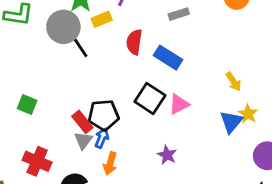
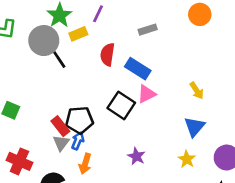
pink triangle: (179, 104) -> (147, 94), moved
yellow star: (248, 114) -> (187, 159), moved

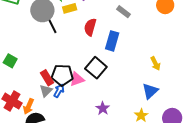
gray rectangle: (148, 30) -> (124, 12), turned 48
blue rectangle: (138, 69) -> (112, 41), turned 66
pink triangle: (147, 94) -> (77, 79), moved
orange arrow: (85, 164) -> (29, 106), moved

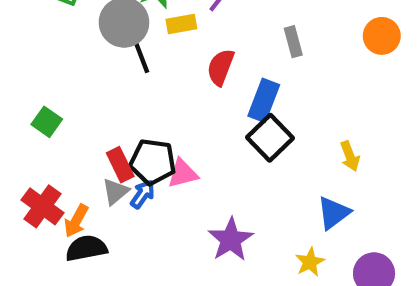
gray rectangle: (124, 12) -> (293, 42), turned 32
black square: (96, 68) -> (270, 138), moved
purple star: (103, 108) -> (231, 240), size x1.5

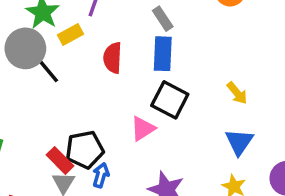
blue rectangle: (264, 100) -> (163, 54), moved
pink triangle: (183, 174) -> (143, 129), moved
blue arrow: (143, 194) -> (101, 175), moved

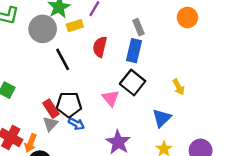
black line: (46, 68) -> (63, 59), moved
pink triangle: (143, 129) -> (111, 98), turned -48
blue triangle: (239, 142) -> (162, 118), moved
blue arrow: (101, 175) -> (76, 124), turned 91

